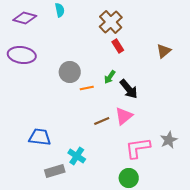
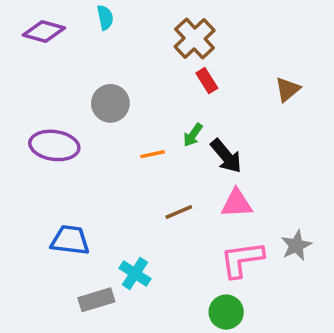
purple ellipse: (22, 55) -> (54, 145), moved
gray circle: (70, 72) -> (110, 103), moved
pink triangle: (124, 116) -> (237, 203), moved, turned 36

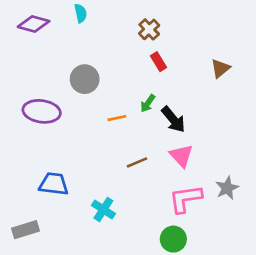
brown cross: (195, 38) -> (149, 29), size x0.7
pink triangle: (237, 203) -> (181, 156), turned 50
gray rectangle: (96, 300) -> (25, 230), moved

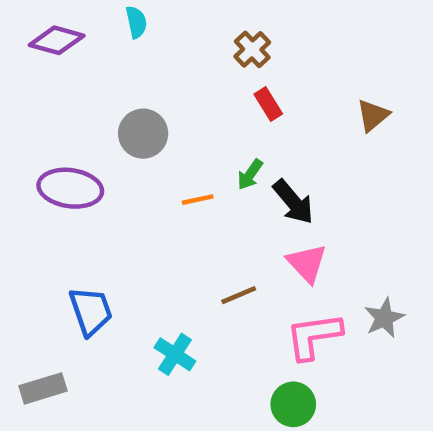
brown line: (137, 162) -> (239, 295), moved
blue trapezoid: (54, 184) -> (91, 311), turned 64

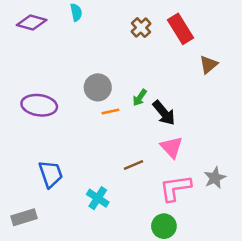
red rectangle: (268, 104) -> (180, 29), moved, size x1.6
gray circle: (143, 134) -> (98, 87), moved

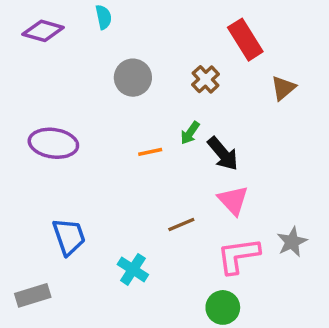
brown cross: (141, 28) -> (206, 79), moved
gray circle: (98, 87) -> (133, 78), moved

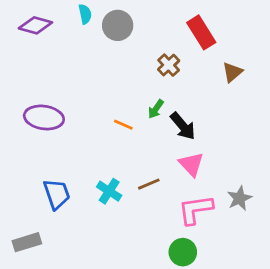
gray circle: (133, 78) -> (118, 25), moved
orange line: (150, 152) -> (123, 125), turned 36
cyan cross: (133, 269) -> (109, 191), moved

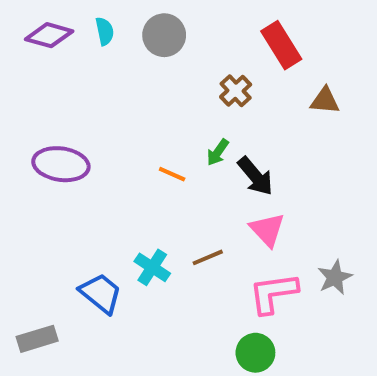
cyan semicircle: (85, 14) -> (105, 31), moved
brown triangle: (232, 72) -> (325, 101), turned 45
blue trapezoid: (57, 194) -> (101, 293), moved, turned -32

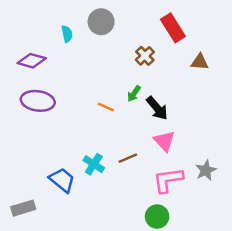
cyan semicircle: (105, 31) -> (67, 34), moved
purple diamond: (49, 35) -> (32, 61), moved

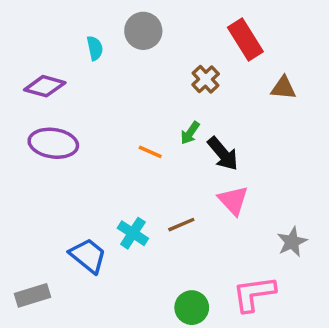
pink L-shape: (168, 180) -> (254, 294), moved
green circle: (157, 217) -> (192, 308), moved

